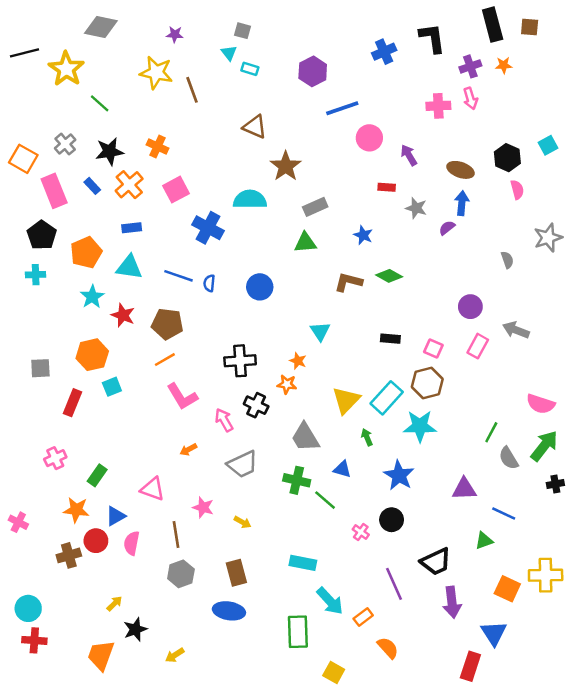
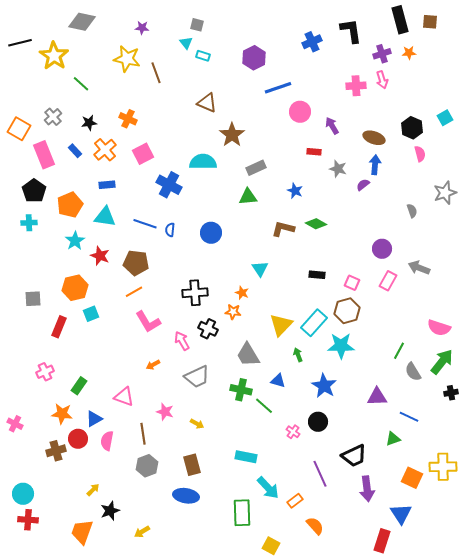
black star: (109, 151) -> (89, 123), size x0.7

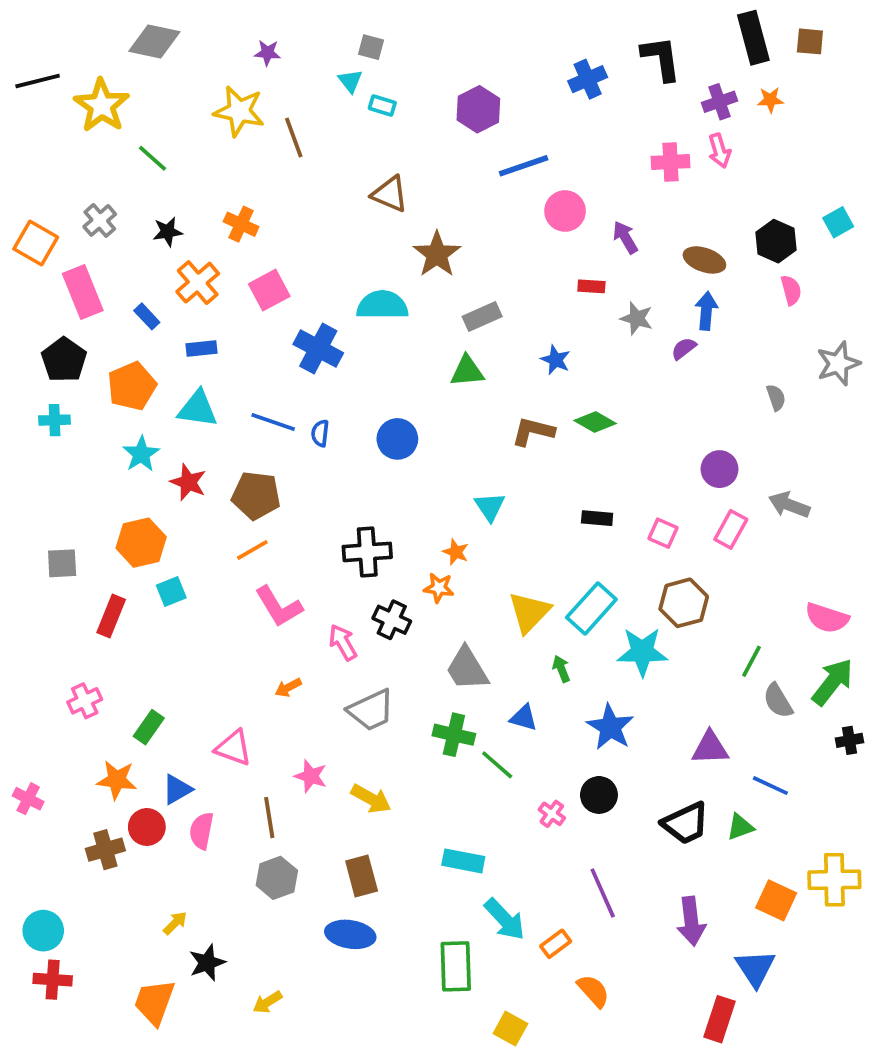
blue rectangle: (75, 151) -> (147, 316), moved
brown hexagon: (347, 311) -> (684, 603), moved
yellow arrow: (197, 424) -> (371, 799), size x1.5
black trapezoid: (354, 456) -> (686, 823), moved

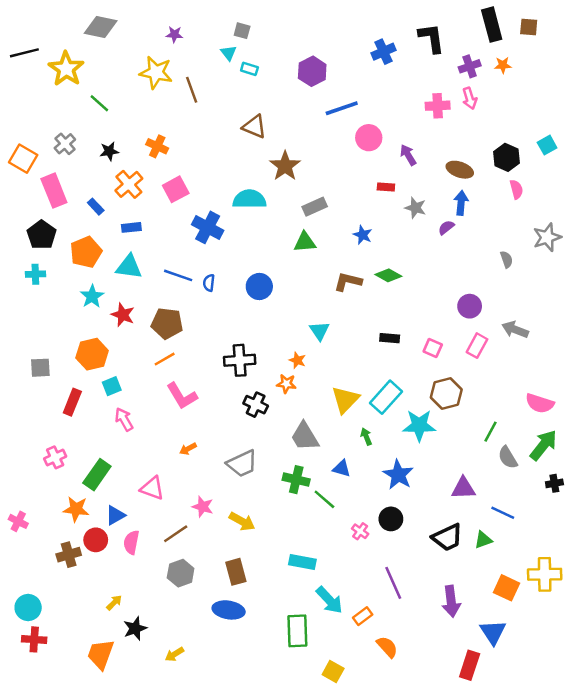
pink arrow: (343, 642) -> (124, 419), moved
green rectangle: (149, 727) -> (97, 475), size x1.4
brown line: (269, 818) -> (176, 534), turned 65

